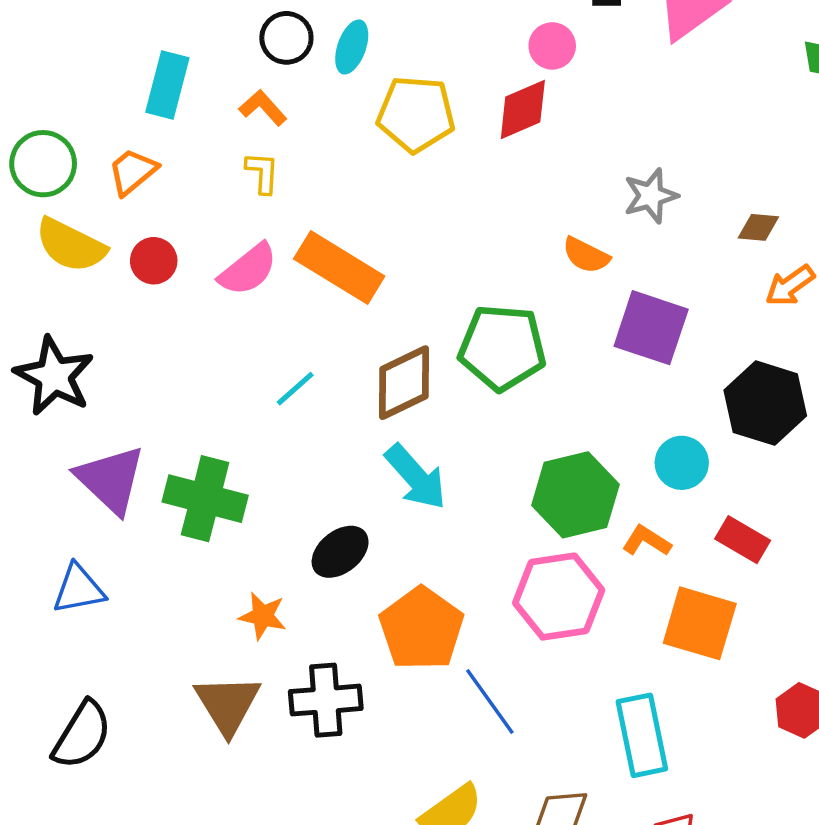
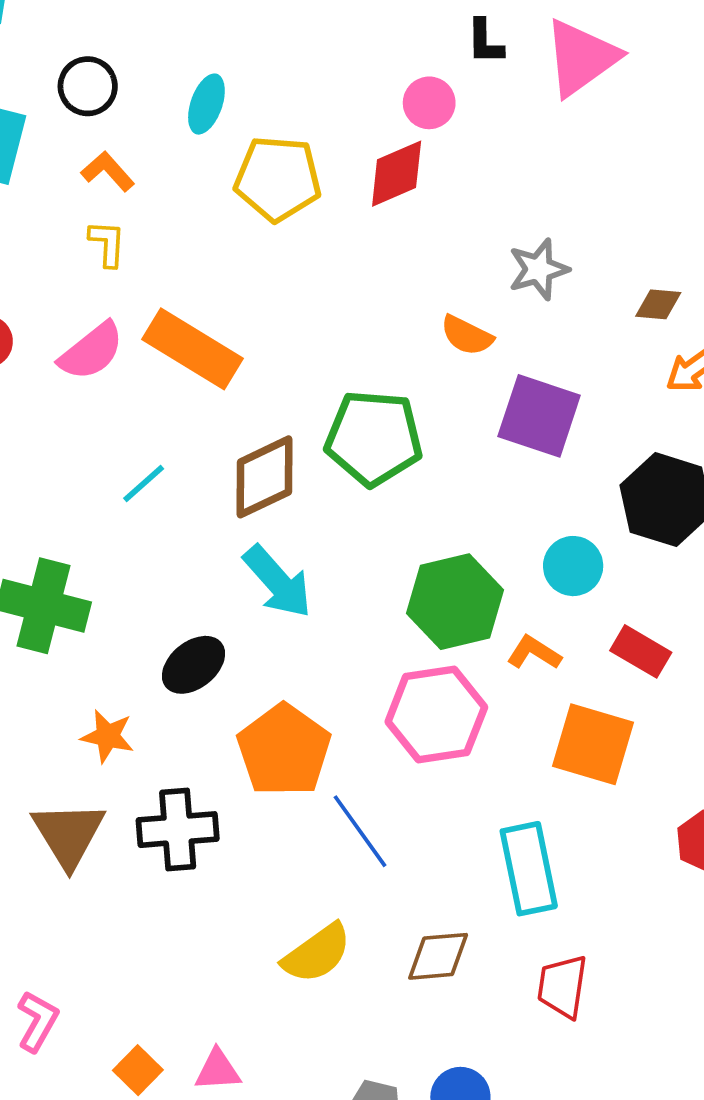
black circle: (286, 38) -> (88, 86), moved

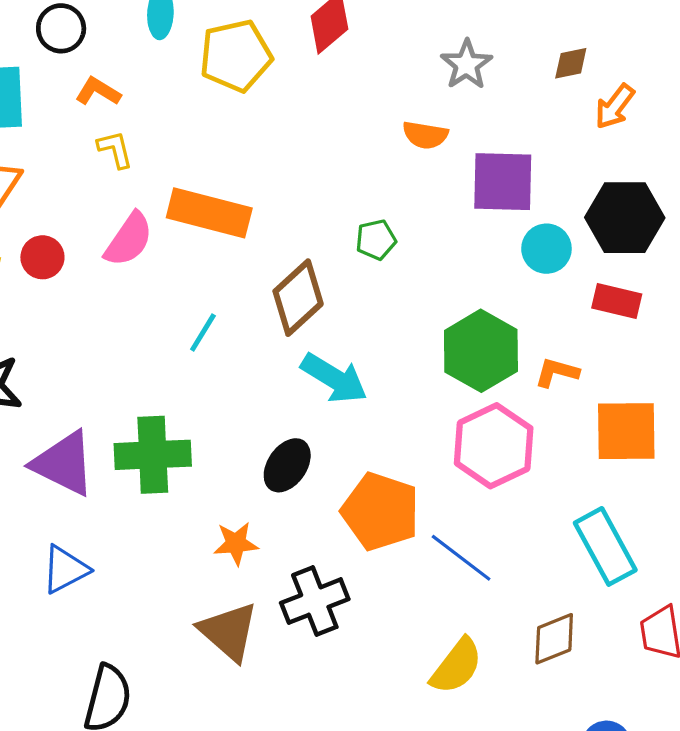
green pentagon: (374, 438) -> (376, 240), size x0.5
cyan circle: (573, 566) -> (546, 249), moved
red rectangle: (641, 651) -> (617, 301), moved

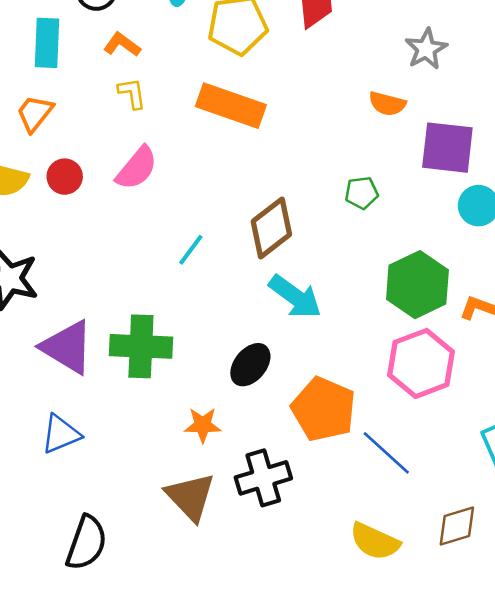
orange rectangle: (209, 213) -> (231, 106), moved
green pentagon: (376, 240) -> (362, 193), moved
yellow semicircle: (456, 666) -> (375, 541), turned 72

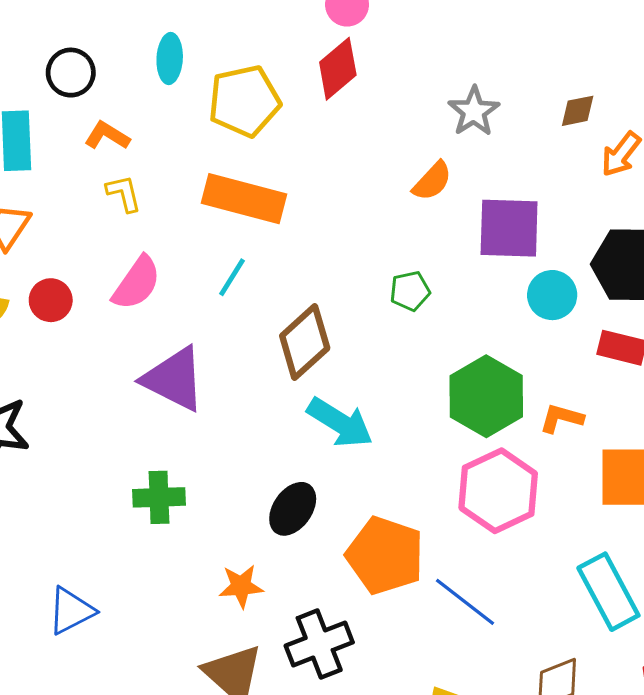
orange semicircle: (387, 104) -> (432, 181), turned -57
cyan line: (191, 250) -> (232, 277), moved
green cross: (141, 346) -> (159, 497), size x0.7
purple triangle: (67, 347) -> (174, 379), moved

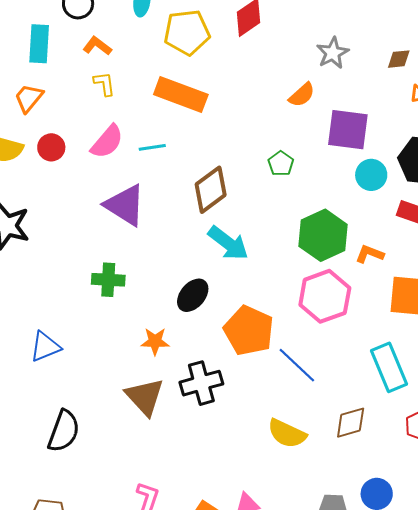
cyan line: (232, 277) -> (152, 147), moved, turned 44
green pentagon: (410, 291) -> (281, 164), turned -30

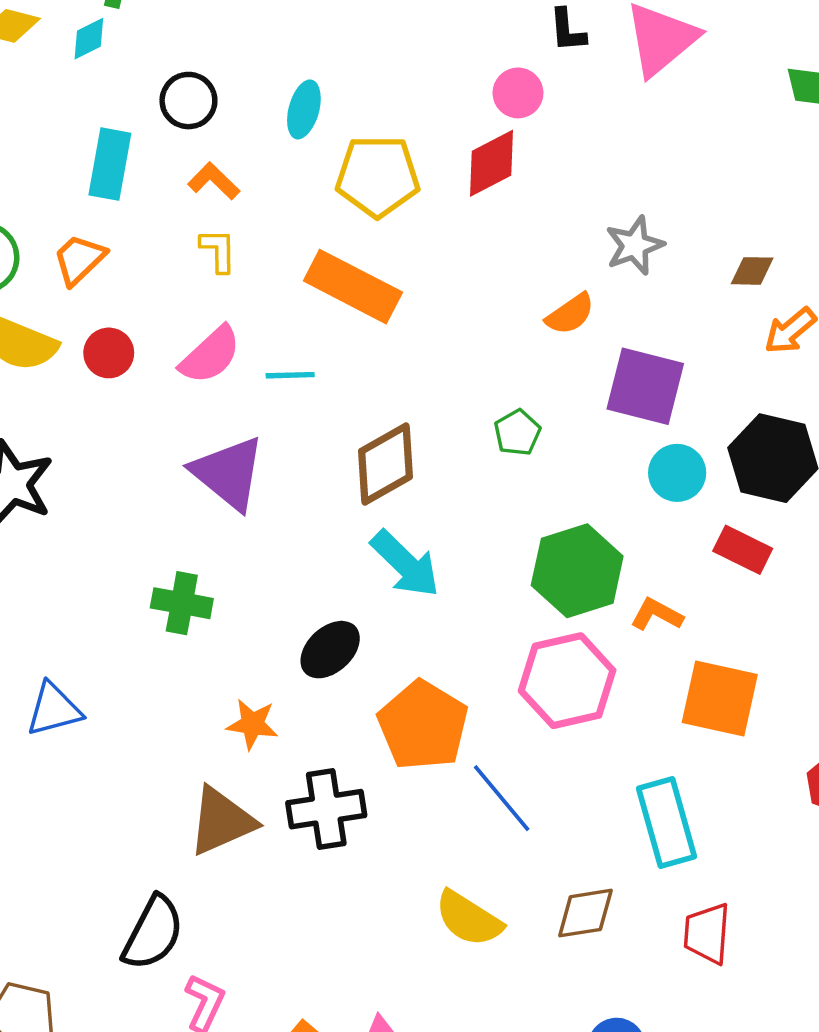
brown triangle: (145, 397) -> (222, 821), turned 42
black semicircle: (64, 431) -> (153, 933), moved

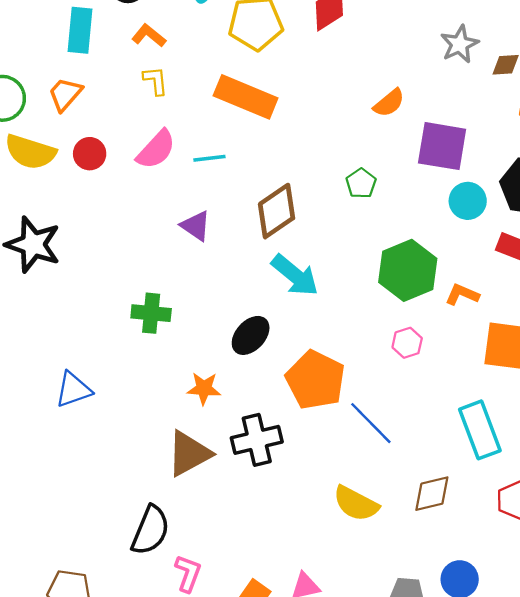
gray star: (635, 245) -> (460, 44), moved
purple triangle: (228, 473) -> (196, 226), moved, size x0.6
pink hexagon: (567, 681) -> (407, 343), size x0.5

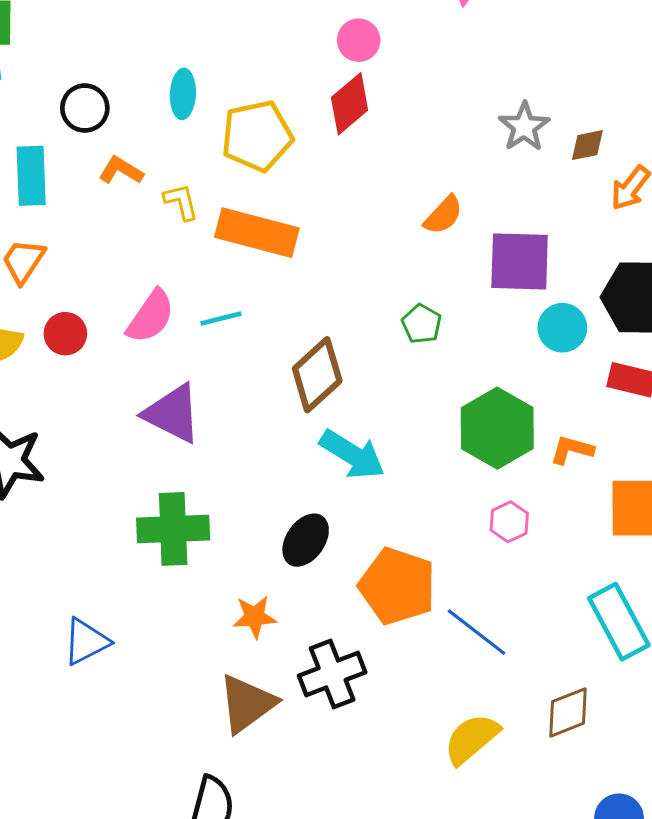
yellow L-shape: (155, 81) -> (181, 202), moved
purple triangle: (196, 226) -> (172, 414), moved, size x1.5
green cross: (151, 313) -> (173, 529), size x1.4
yellow semicircle: (356, 504) -> (472, 739), turned 120

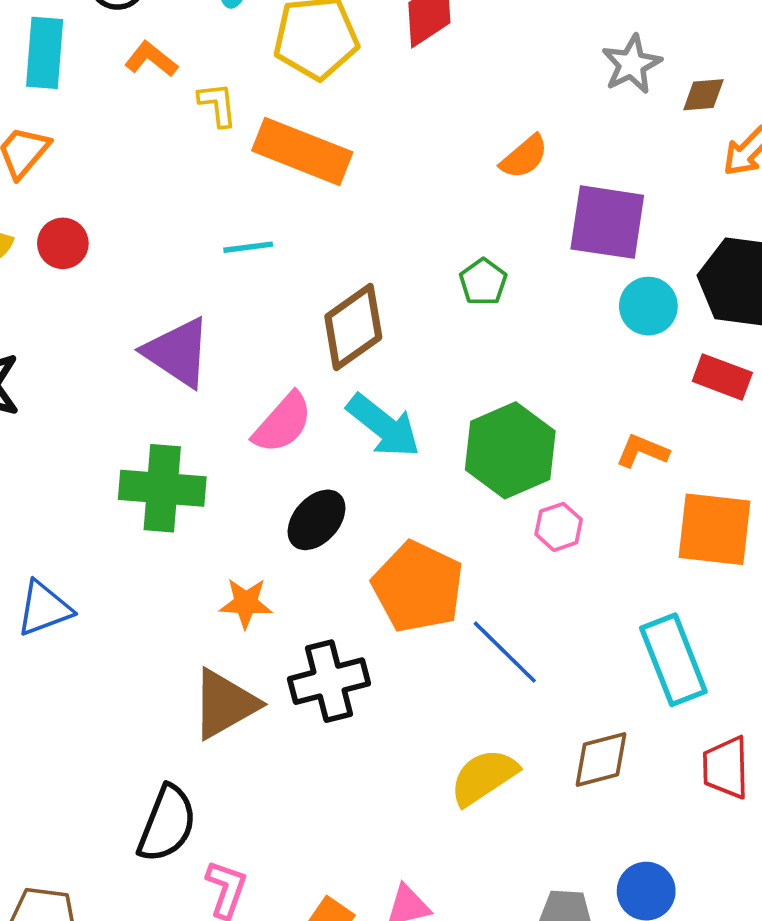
pink semicircle: (151, 317) -> (283, 423), moved
green hexagon: (497, 428) -> (510, 450), moved

